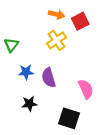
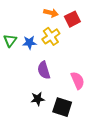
blue star: (26, 72) -> (29, 43), moved
black star: (29, 104) -> (38, 99), moved

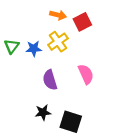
pink semicircle: (78, 80) -> (86, 74), moved

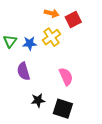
pink semicircle: (86, 74) -> (66, 77), moved
purple semicircle: (50, 80) -> (23, 71), moved

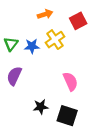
orange arrow: (51, 13) -> (45, 14), moved, turned -32
purple semicircle: (23, 71) -> (14, 76), moved, turned 42

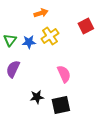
red square: (78, 21) -> (86, 26), moved
black square: (67, 116) -> (61, 105), turned -30

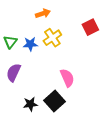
black star: (37, 97) -> (30, 104), moved
black square: (61, 105) -> (55, 101), moved, turned -30

